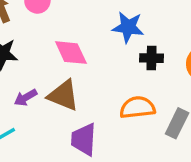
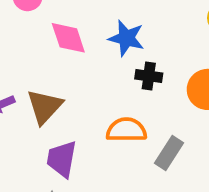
pink diamond: (71, 53) -> (68, 38), moved
brown triangle: (63, 95) -> (44, 107), turned 44

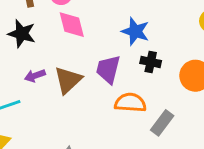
pink diamond: (68, 38) -> (72, 25), moved
purple trapezoid: (62, 159) -> (108, 69), moved

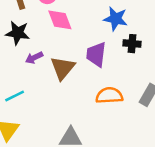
purple arrow: (35, 76) -> (34, 58), moved
orange semicircle: (130, 103) -> (109, 96), moved

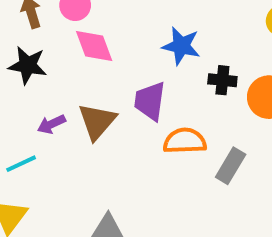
black cross: (132, 44) -> (222, 80), moved
purple arrow: (34, 58) -> (51, 124), moved
orange semicircle: (109, 96) -> (185, 141), moved

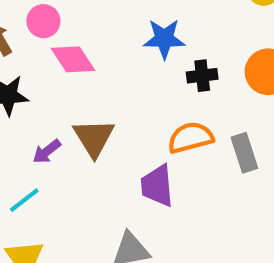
black cross: (222, 80) -> (202, 76), moved
purple trapezoid: (150, 101) -> (157, 186), moved
gray rectangle: (231, 166) -> (244, 153), turned -36

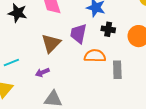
purple arrow: (47, 152) -> (42, 72), moved
purple trapezoid: (157, 186) -> (78, 34), moved

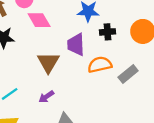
gray rectangle: (117, 70) -> (128, 74), turned 66

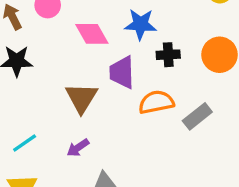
pink diamond: (39, 20) -> (92, 34), moved

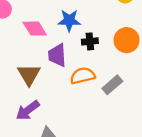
purple arrow: (78, 148) -> (28, 110), size x1.5

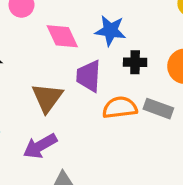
gray rectangle: (112, 85) -> (158, 109), moved, turned 54

